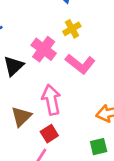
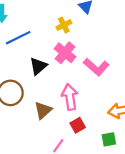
yellow cross: (72, 29) -> (64, 25), moved
red square: (49, 134) -> (78, 125), moved

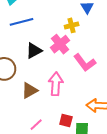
yellow cross: (64, 25) -> (72, 25), moved
red square: (78, 125) -> (66, 121), moved, turned 32

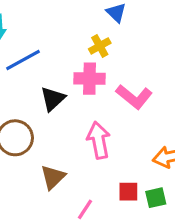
pink cross: (60, 44) -> (90, 79), turned -36
brown triangle: (30, 90) -> (53, 177), moved

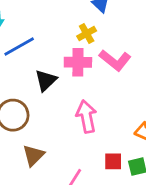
pink L-shape: (134, 97) -> (115, 60), moved
brown triangle: (53, 177) -> (33, 155), moved

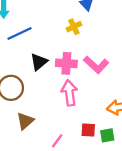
pink L-shape: (115, 60) -> (96, 65), moved
pink cross: (78, 62) -> (66, 63), moved

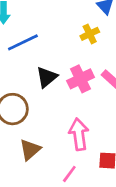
pink cross: (66, 63) -> (81, 79), turned -30
pink arrow: (69, 93) -> (79, 134), moved

